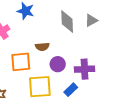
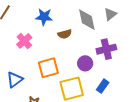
brown semicircle: (42, 47) -> (65, 34), moved
purple cross: (85, 69) -> (106, 49), moved

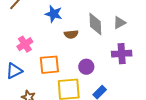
pink cross: (24, 41) -> (25, 44), moved
purple cross: (106, 49) -> (122, 54), moved

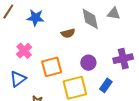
blue star: (54, 14) -> (35, 18), moved
gray triangle: (119, 23) -> (114, 14), turned 48
purple cross: (122, 54) -> (123, 59), moved

